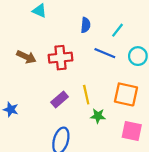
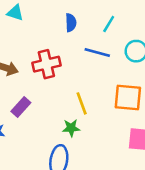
purple rectangle: (60, 100) -> (21, 107), moved
green star: (98, 116) -> (71, 128), moved

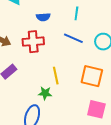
blue semicircle: (71, 23) -> (43, 17), moved, turned 80
cyan line: (109, 24) -> (76, 13), moved, turned -32

